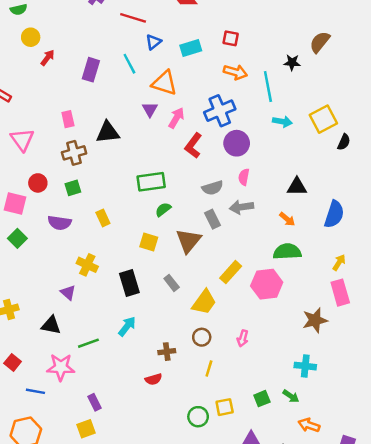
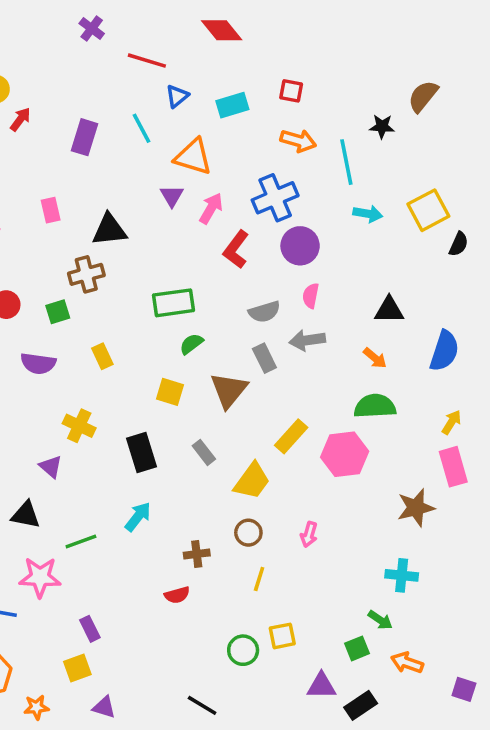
brown cross: (74, 153) -> (86, 274), moved
green square: (262, 399) -> (357, 648), moved

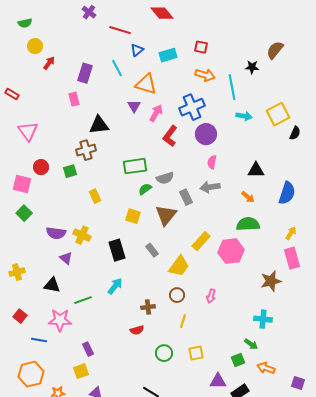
pink rectangle: (51, 210) -> (74, 99), moved
gray semicircle: (264, 312) -> (165, 178), moved
purple semicircle: (38, 363) -> (56, 233), moved
green circle: (243, 650) -> (164, 353), moved

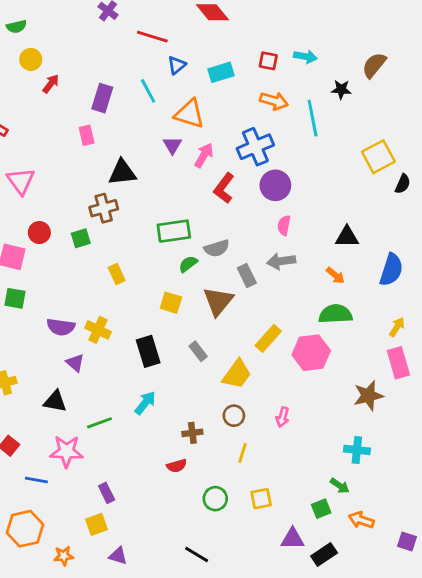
cyan arrow: (244, 116) -> (305, 57), moved
green square: (24, 213) -> (15, 298), turned -35

